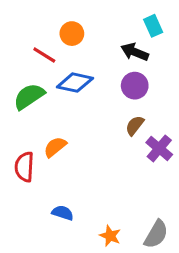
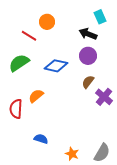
blue diamond: (75, 83) -> (56, 66), moved

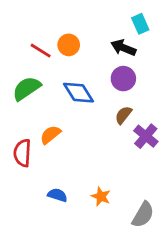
orange circle: (47, 22) -> (69, 45), moved
blue diamond: (56, 66) -> (78, 93), turned 45
orange star: (72, 154) -> (101, 196), moved

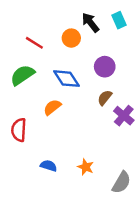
orange circle: (69, 45) -> (71, 38), moved
black arrow: (123, 48) -> (90, 23), moved, turned 30
orange semicircle: (50, 135) -> (52, 107), moved

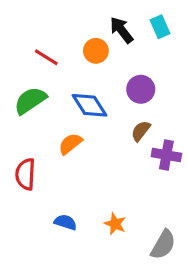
purple cross: (124, 116) -> (166, 155), turned -30

